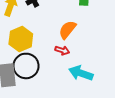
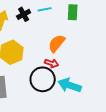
black circle: (26, 66) -> (43, 79), moved

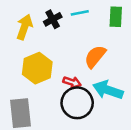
red arrow: (52, 63) -> (72, 82), moved
cyan arrow: (70, 85) -> (108, 90), moved

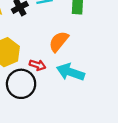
black circle: (77, 103) -> (21, 84), moved

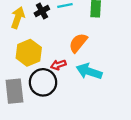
red arrow: (38, 65) -> (58, 65), turned 144

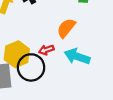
yellow hexagon: (29, 53) -> (17, 54), moved

